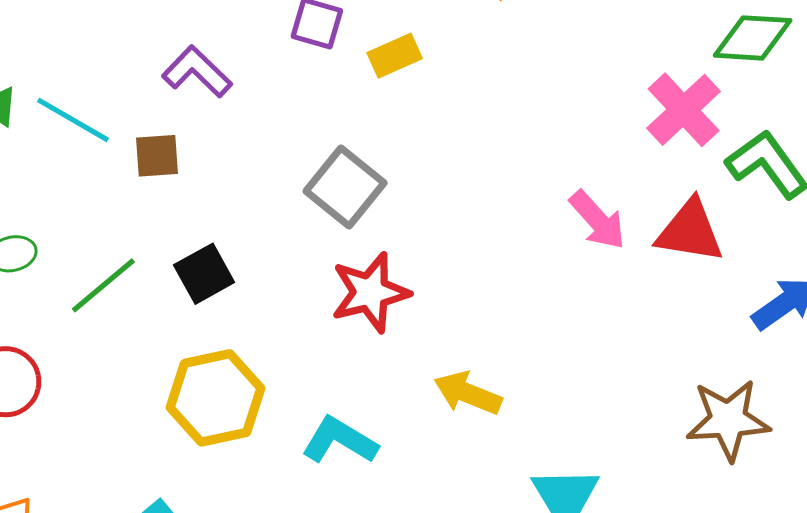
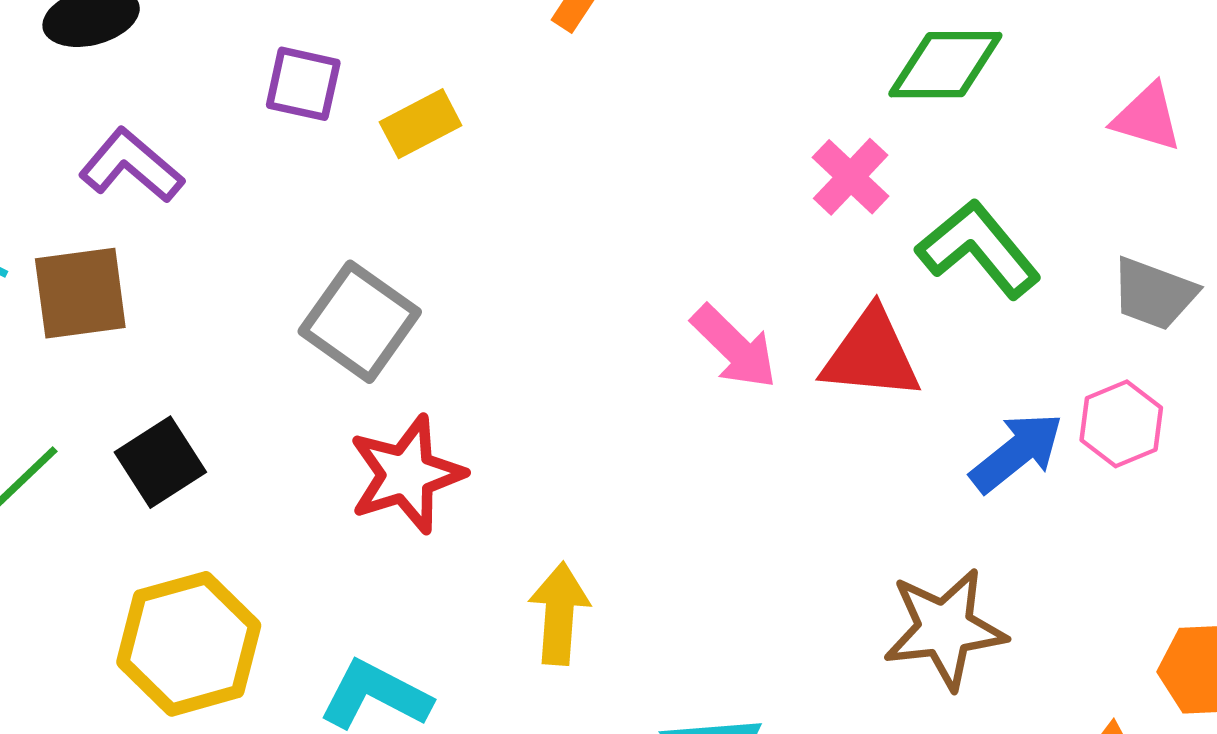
pink cross: (684, 110) -> (851, 177), size x0.7
brown square: (157, 156) -> (80, 293), size x1.4
yellow arrow: (468, 393) -> (559, 614), turned 76

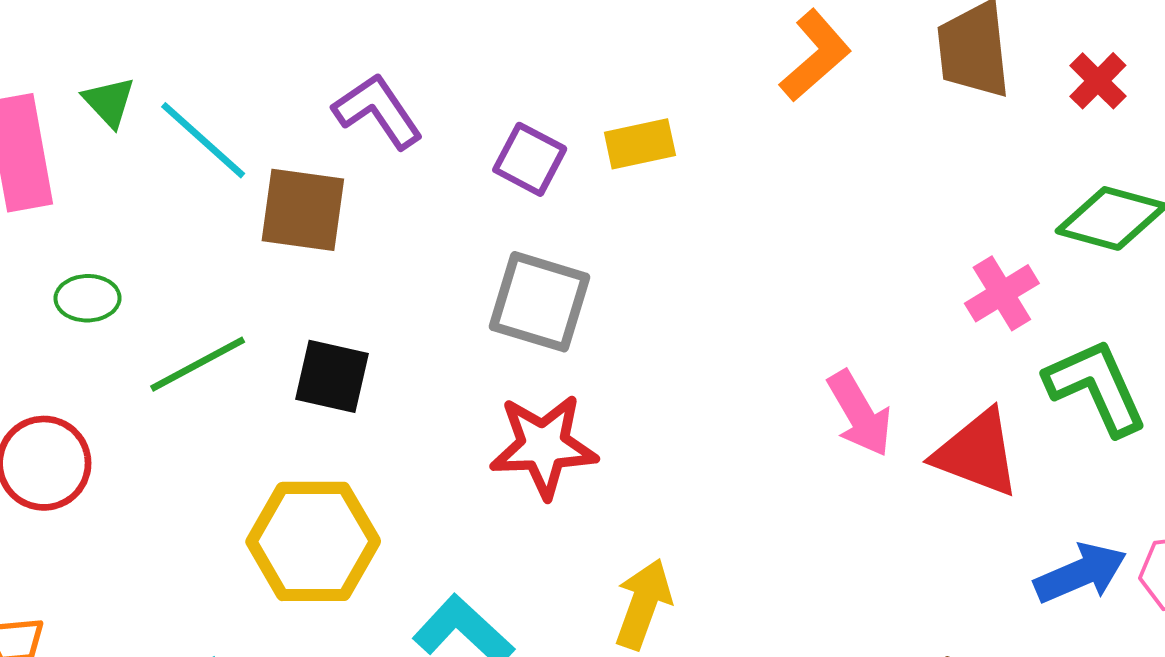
purple square: (303, 84) -> (530, 159), moved
gray square: (360, 322) -> (540, 302), turned -34
black square: (160, 462) -> (332, 376), turned 30

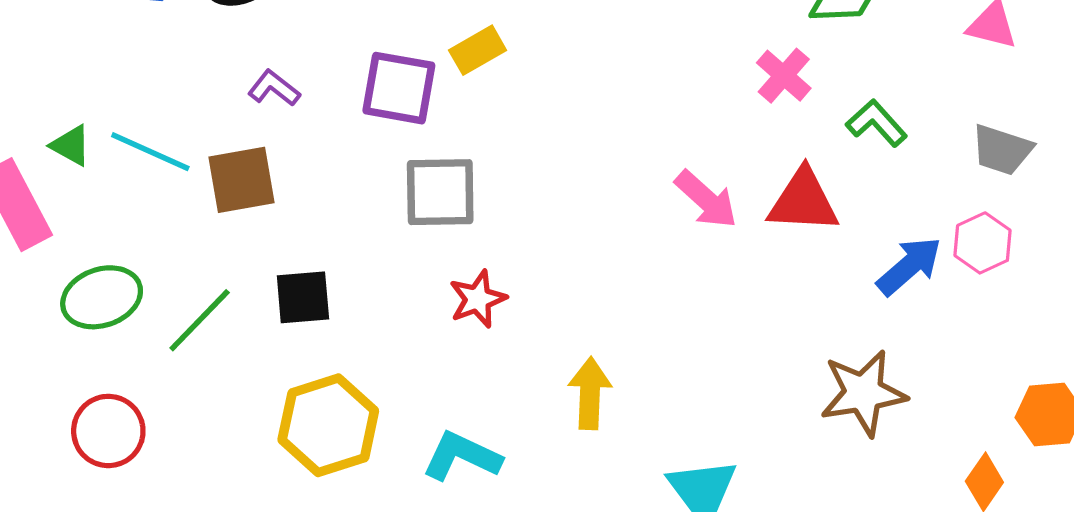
purple L-shape: (378, 111) -> (274, 88), size x0.7
purple square: (530, 159) -> (399, 88), size x1.4
green ellipse: (88, 298) -> (102, 297), size x1.6
green L-shape: (1096, 387) -> (876, 123), size x0.7
red star: (544, 446) -> (478, 299), size x0.7

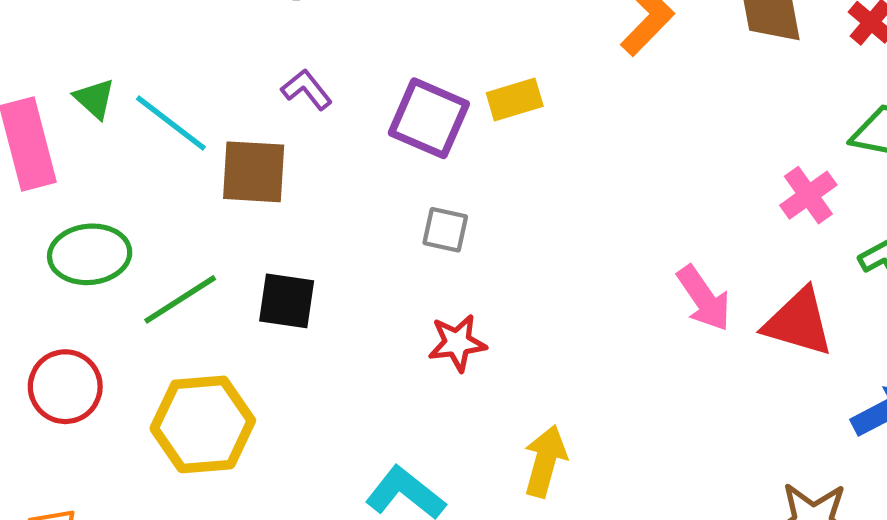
gray square: (440, 192) -> (445, 230), size x0.6
yellow hexagon: (328, 425) -> (203, 424), moved

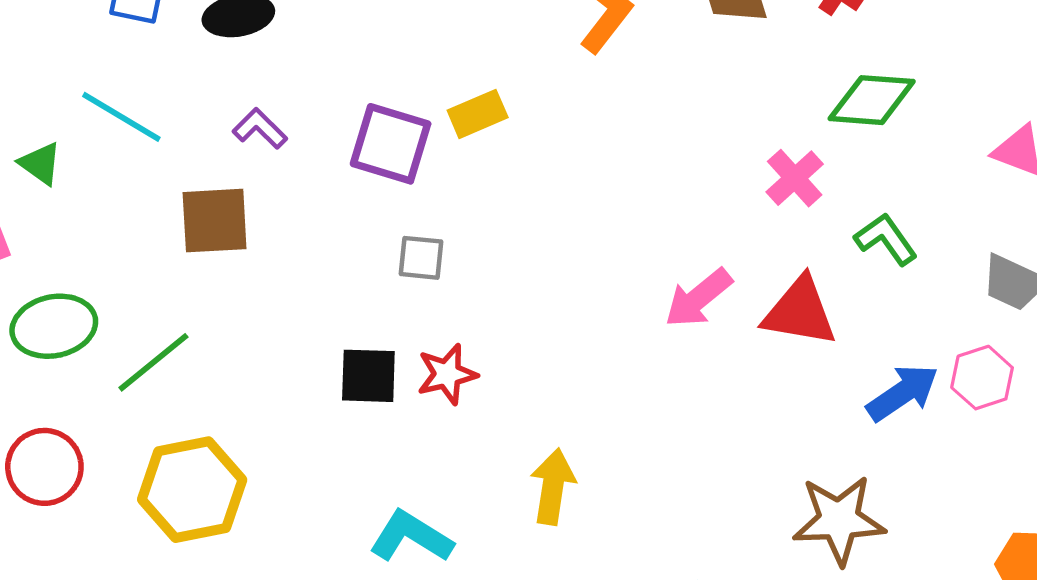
cyan line: (171, 123) -> (121, 117), moved
pink arrow: (704, 298) -> (698, 298), turned 92
black square: (287, 301) -> (368, 376), moved

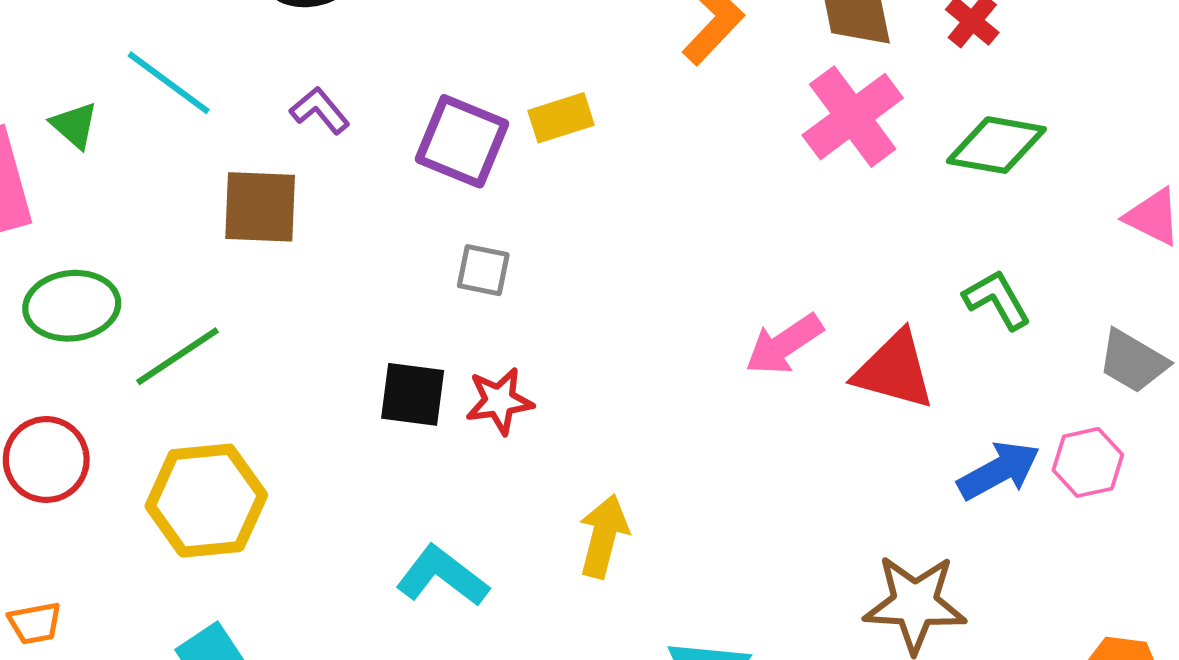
pink cross: (795, 178) -> (853, 117), moved, size x1.5

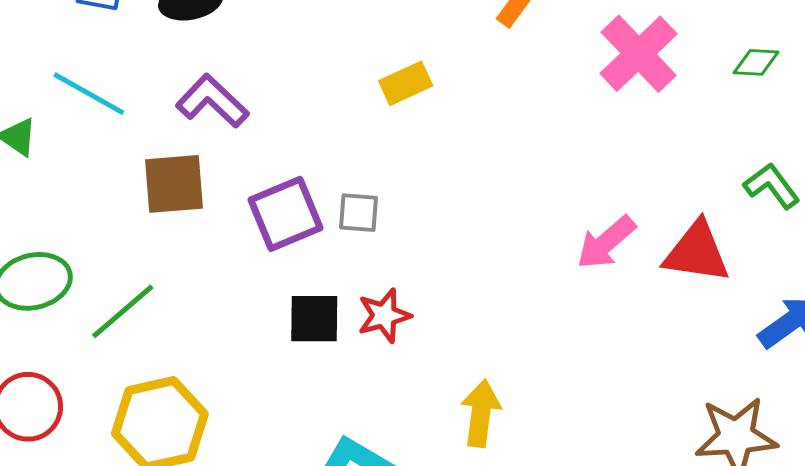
purple L-shape: (320, 110) -> (212, 101), size x1.5
purple square: (462, 141) -> (285, 214), moved, turned -38
green diamond: (996, 145) -> (756, 62), size x0.6

